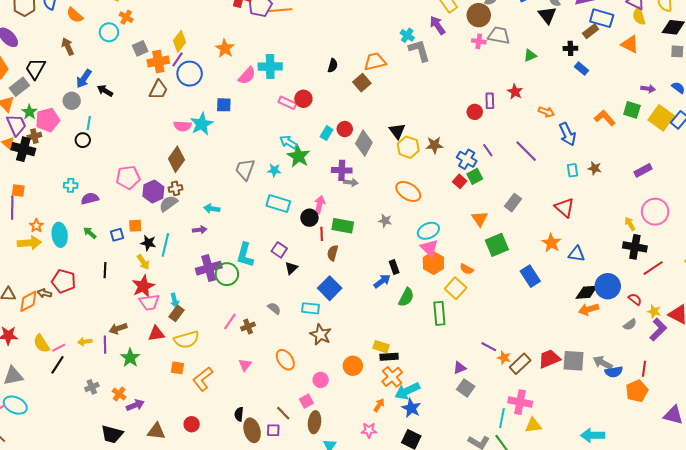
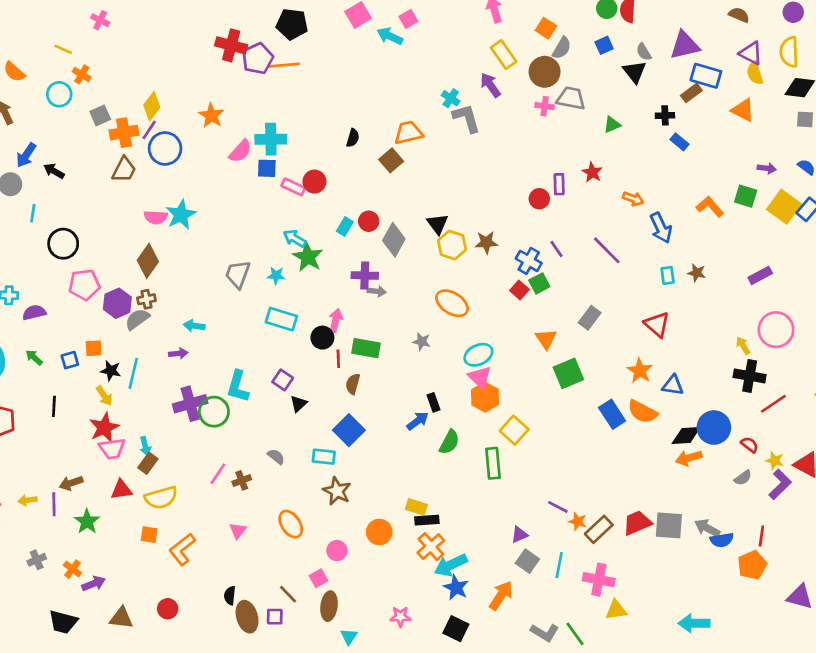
blue square: (224, 105) -> (267, 168), moved
black circle: (83, 140) -> (63, 244), moved, size x1.5
orange semicircle: (467, 269) -> (642, 412), moved, size x1.6
orange arrow: (379, 405) -> (501, 595), moved, size x1.6
cyan line: (502, 418) -> (559, 565), moved

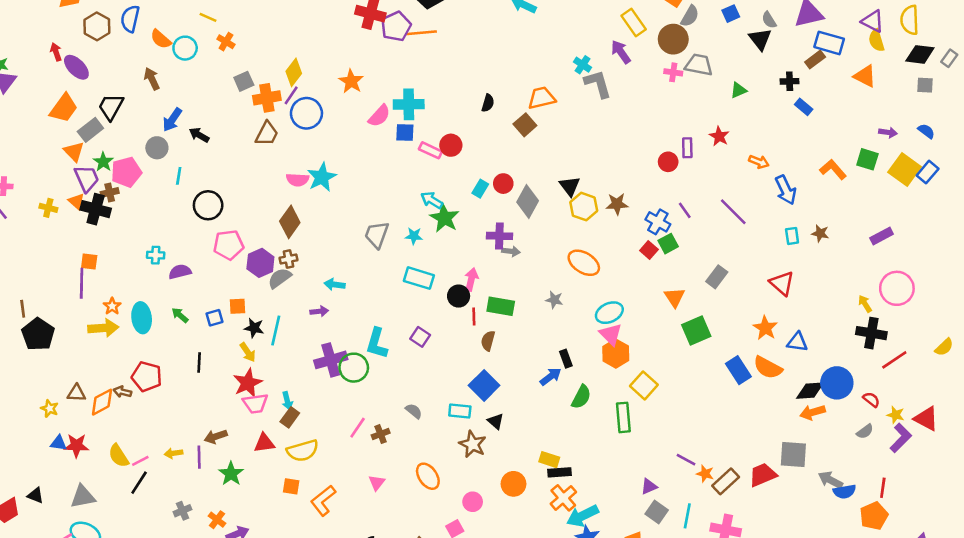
cyan circle: (59, 94) -> (185, 48), moved
black triangle: (299, 404) -> (496, 421), moved, turned -36
gray square: (669, 525) -> (793, 454), moved

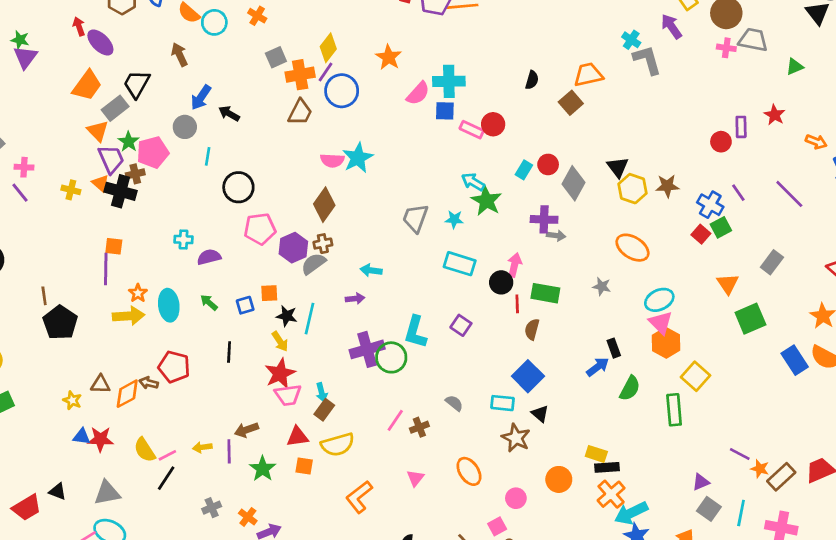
orange square: (291, 486) -> (304, 466), moved

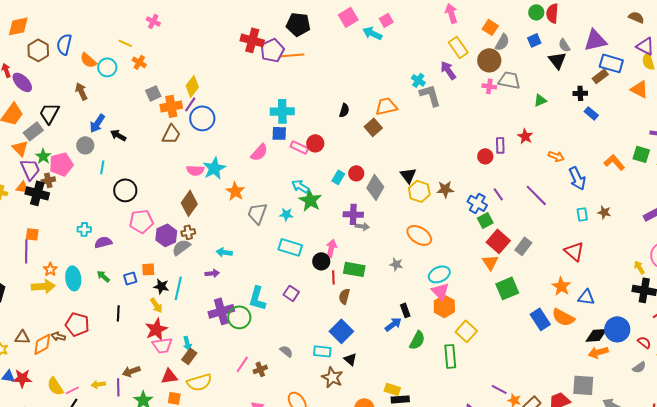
orange star: (389, 57) -> (235, 191), moved
pink semicircle: (418, 93) -> (259, 152), moved
orange triangle: (100, 183) -> (22, 187), turned -32
red square: (701, 234) -> (498, 241), moved, size x1.6

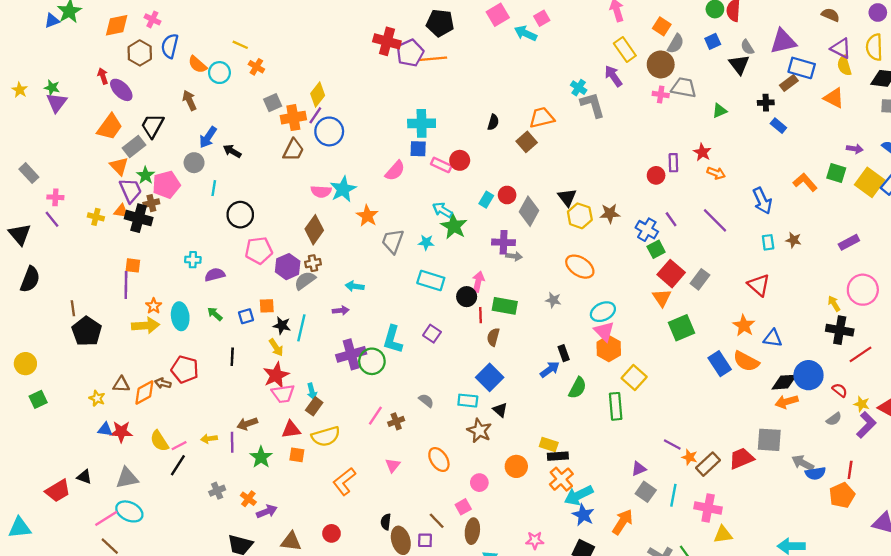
pink cross: (153, 21) -> (152, 19), moved
orange arrow: (556, 156) -> (716, 173), moved

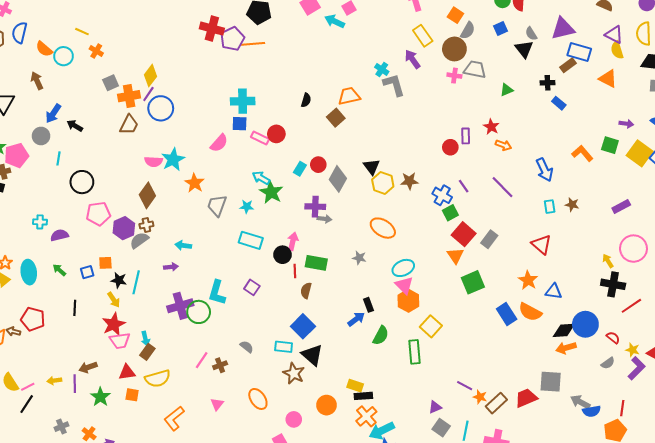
black triangle: (500, 410) -> (312, 355), size x1.6

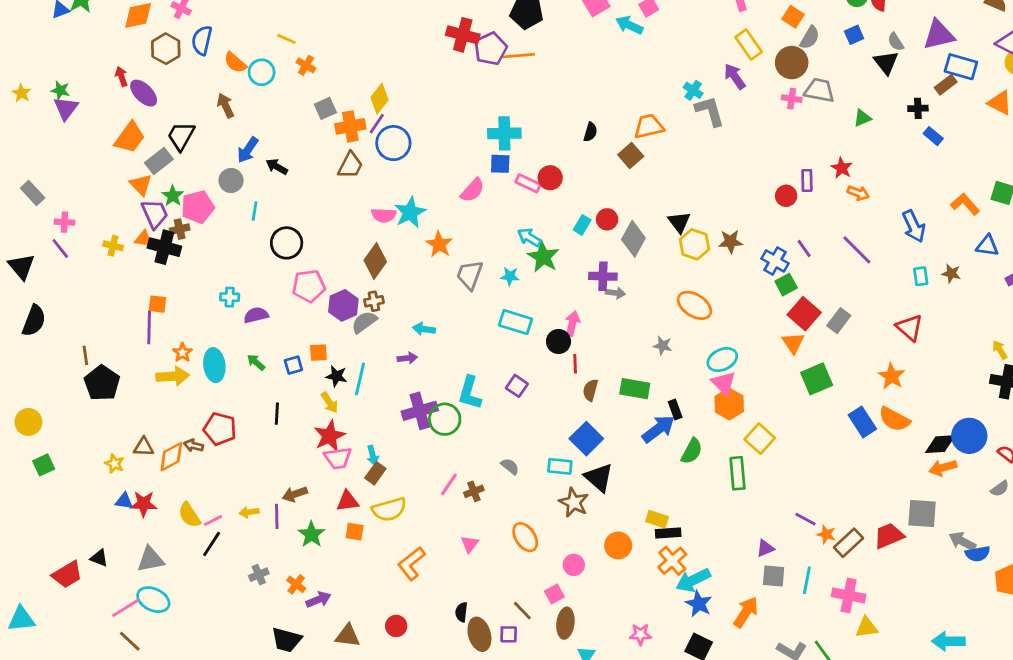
green rectangle: (316, 263) -> (635, 389), moved
blue triangle: (554, 292) -> (987, 246), moved
blue arrow: (356, 319) -> (658, 429), size x1.4
gray square: (441, 428) -> (774, 576), turned -30

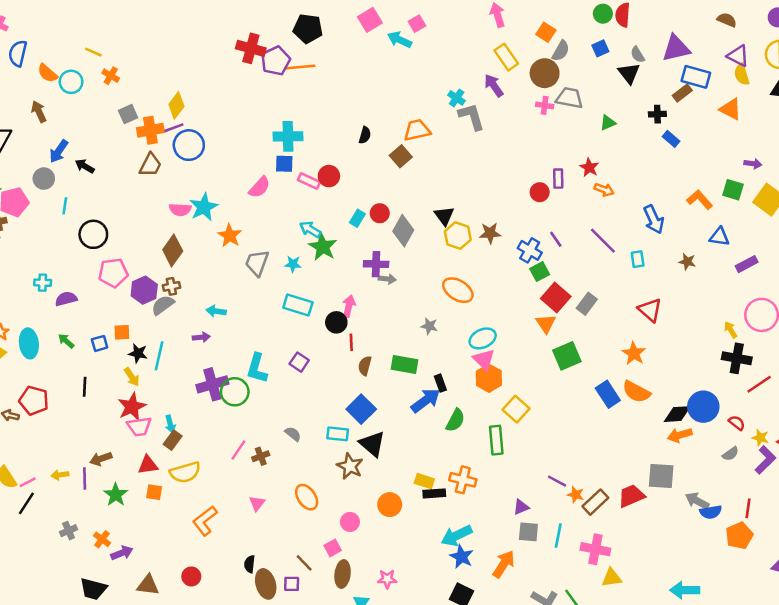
purple line: (377, 124) -> (174, 128), turned 36
cyan rectangle: (921, 276) -> (638, 259), moved
orange cross: (672, 561) -> (463, 480), moved, turned -35
pink star: (640, 634) -> (387, 579), moved

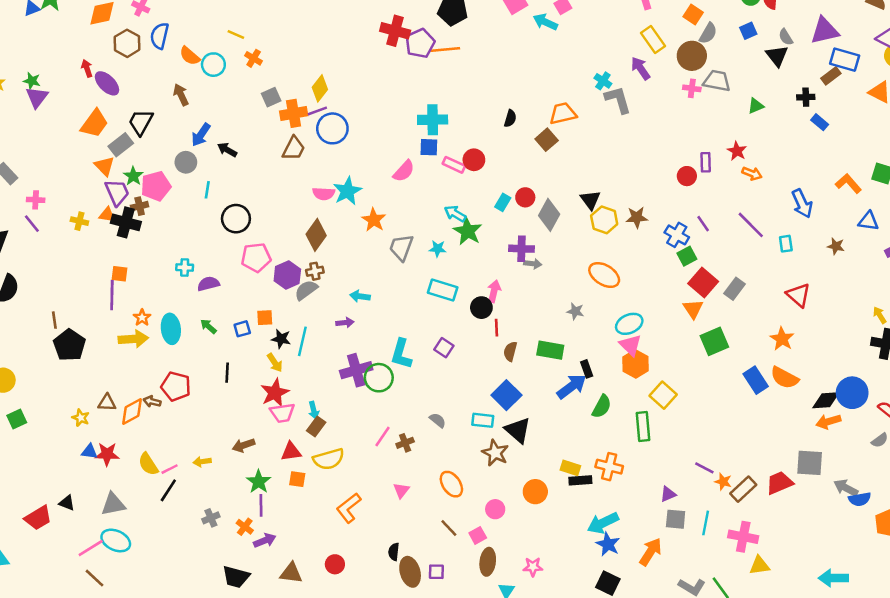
purple line: (85, 479) -> (261, 505), moved
brown line: (304, 563) -> (449, 528), moved

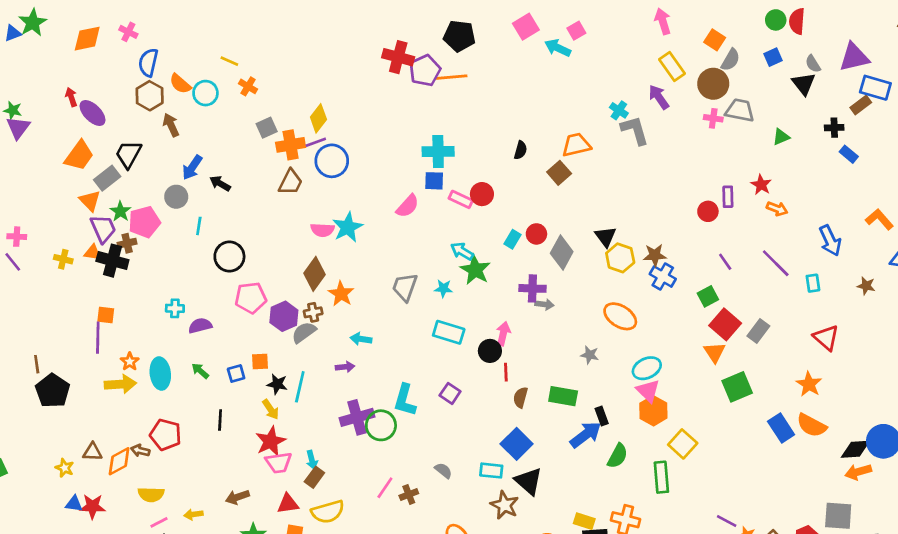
brown hexagon: (127, 43) -> (150, 96), moved
orange star: (374, 220) -> (341, 294), moved
blue cross: (677, 235) -> (663, 276), moved
yellow semicircle: (148, 464) -> (151, 494), moved, turned -55

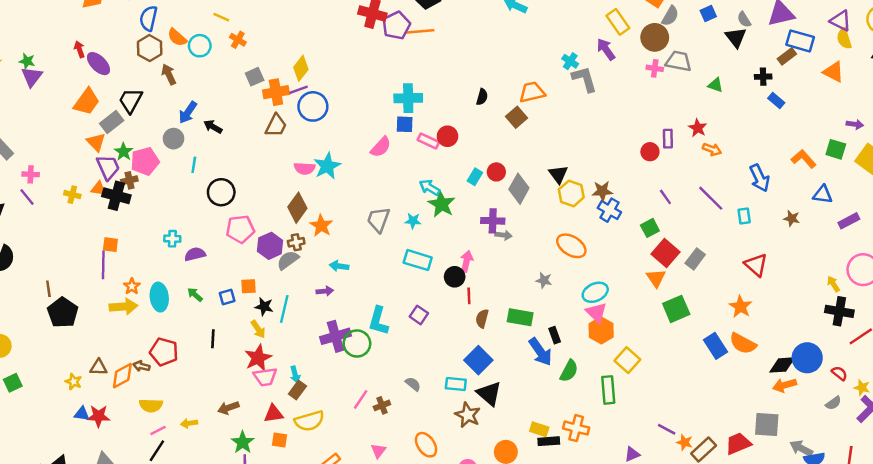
green triangle: (781, 137) -> (715, 85), turned 42
blue arrow: (586, 435) -> (540, 352), turned 92

